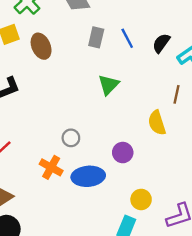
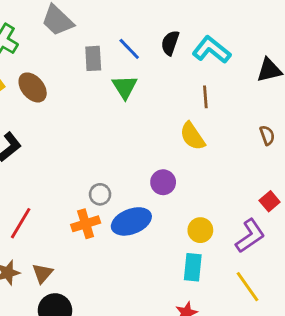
green triangle: (109, 85) -> (125, 87), moved
gray circle: (71, 138) -> (100, 194), moved
orange cross: (51, 167) -> (86, 224), turned -30

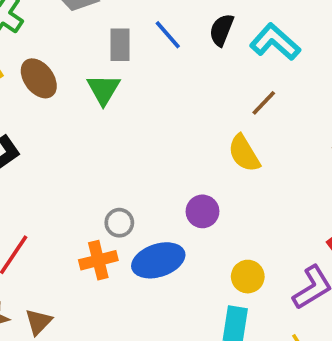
green triangle: (125, 87) -> (103, 89), moved
brown line: (205, 97) -> (264, 103), turned 45

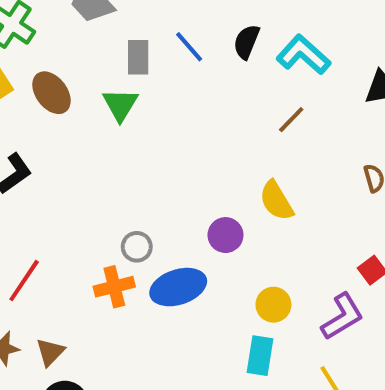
yellow semicircle: (244, 153) -> (276, 201), moved

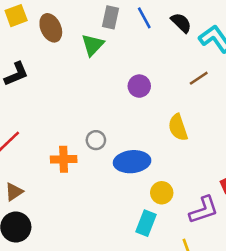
black semicircle: (246, 42) -> (181, 23), turned 100
purple circle: (225, 235) -> (139, 86), moved
gray circle: (137, 247) -> (96, 140), moved
blue ellipse: (178, 287) -> (132, 162), moved

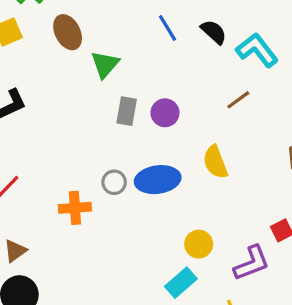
gray rectangle: (111, 17) -> (127, 111), moved
brown ellipse: (51, 28) -> (68, 32), moved
blue ellipse: (132, 162) -> (158, 180), moved
cyan rectangle: (146, 223) -> (181, 283), turned 30

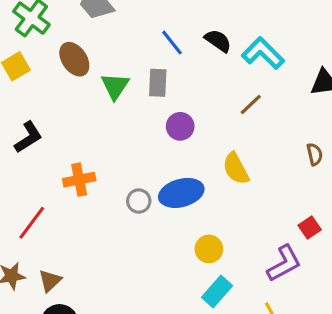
gray rectangle: (127, 111) -> (158, 83), moved
orange cross: (75, 208) -> (79, 180), moved
yellow circle: (199, 244) -> (209, 249), moved

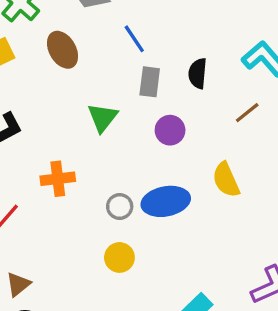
black semicircle: (218, 41) -> (198, 73), moved, turned -124
blue line: (172, 43) -> (134, 39), moved
green triangle: (115, 86) -> (103, 118), moved
yellow circle: (209, 249) -> (119, 257), moved

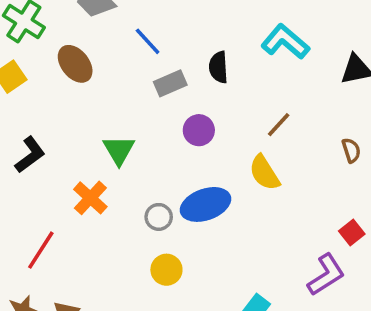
gray rectangle: (150, 82) -> (170, 83), turned 68
brown line: (247, 113) -> (279, 125), moved
green triangle: (103, 118) -> (119, 150), moved
orange cross: (58, 179) -> (90, 198), turned -32

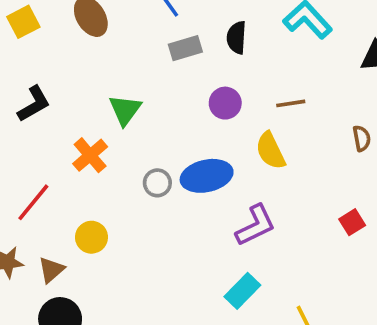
brown line: (279, 125) -> (291, 103), turned 32
purple circle: (199, 130) -> (225, 103), moved
yellow circle: (166, 270) -> (91, 237), moved
purple L-shape: (326, 275) -> (256, 225), moved

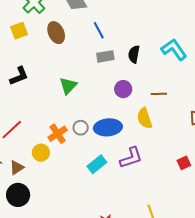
orange cross: (90, 155) -> (58, 134), moved
cyan rectangle: (242, 291) -> (97, 164), moved

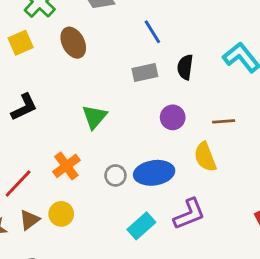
blue line: (99, 30) -> (152, 32), moved
orange cross: (58, 134) -> (66, 166), moved
brown triangle: (17, 168) -> (29, 220), moved

